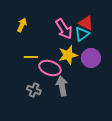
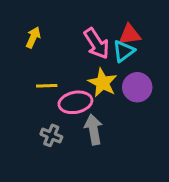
red triangle: (86, 23) -> (130, 34), turned -35
yellow star: (68, 55) -> (103, 83), turned -30
pink ellipse: (50, 68) -> (75, 102), turned -30

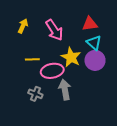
pink arrow: (97, 44) -> (54, 30), moved
cyan triangle: (124, 51) -> (94, 43), moved, turned -42

